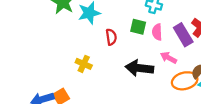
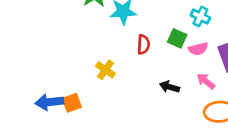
pink semicircle: (157, 32) -> (198, 49), turned -112
black arrow: (139, 68) -> (169, 87), size x0.6

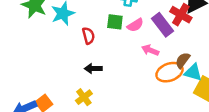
yellow cross: (105, 70) -> (84, 97), moved, turned 35
black arrow: (169, 87) -> (93, 68), moved

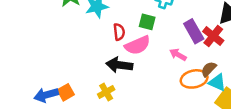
red cross: (181, 15) -> (213, 36), moved
pink semicircle: (135, 25) -> (138, 45), moved, size x1.5
black arrow: (93, 68) -> (119, 65), size x1.5

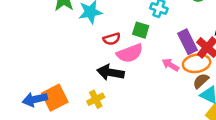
red semicircle: (119, 32) -> (112, 39), turned 77
orange ellipse: (194, 79) -> (197, 63), moved
orange square: (66, 92) -> (55, 98), size x1.5

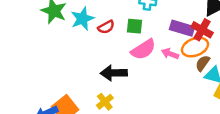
red semicircle: (112, 39) -> (106, 27), moved
purple rectangle: (187, 42) -> (182, 28), turned -35
pink semicircle: (130, 53) -> (143, 49), moved

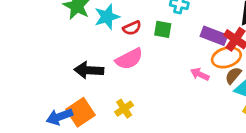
pink semicircle: (143, 49) -> (129, 59), moved
pink arrow: (170, 54) -> (200, 74), moved
black arrow: (114, 73) -> (89, 70), moved

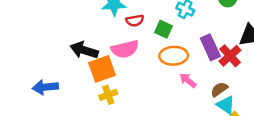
purple rectangle: (214, 36) -> (210, 47), turned 30
orange ellipse: (226, 57) -> (174, 56), moved
orange square: (80, 112) -> (102, 69), moved

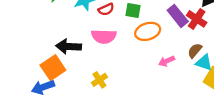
pink semicircle: (125, 49) -> (104, 36), turned 30
orange square: (102, 69) -> (53, 68), moved
pink arrow: (188, 80) -> (167, 61), moved, turned -49

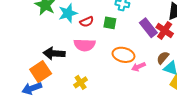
orange ellipse: (148, 31) -> (123, 55), moved, turned 30

